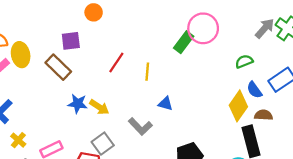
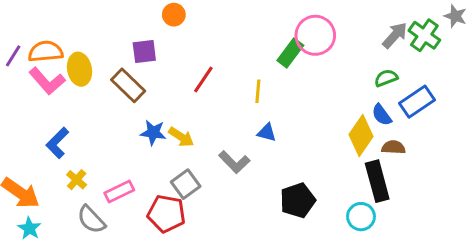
green semicircle: (244, 61) -> (386, 78), moved
yellow line: (147, 72) -> (258, 91), moved

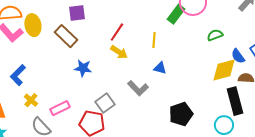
green semicircle: (386, 78) -> (215, 35), moved
yellow diamond: (361, 136) -> (224, 70), turned 40
yellow arrow: (181, 137) -> (119, 52), moved

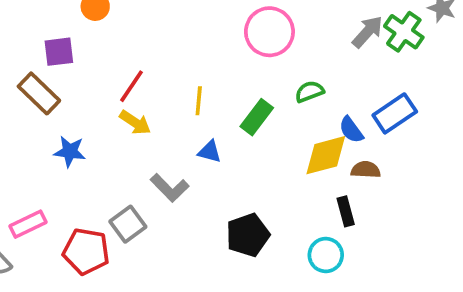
green rectangle: (176, 14) -> (257, 117), moved
black rectangle: (235, 101) -> (346, 211), size x0.6
gray square: (105, 103) -> (128, 224), moved

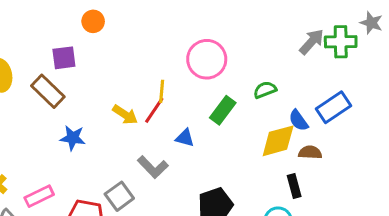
pink circle: (269, 32) -> (207, 59), moved
green cross: (404, 32) -> (341, 42), turned -36
red line: (132, 86) -> (154, 110), moved
yellow line: (199, 101) -> (162, 91), moved

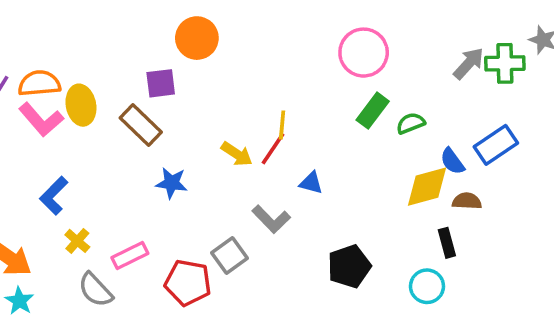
orange circle: (93, 21) -> (197, 38), size x1.5
pink circle: (207, 59) -> (364, 53), moved
green rectangle: (223, 110) -> (373, 111), moved

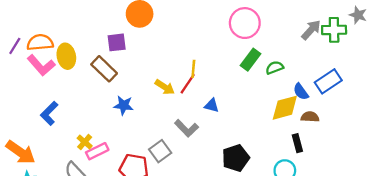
yellow cross: (77, 241) -> (85, 142), moved

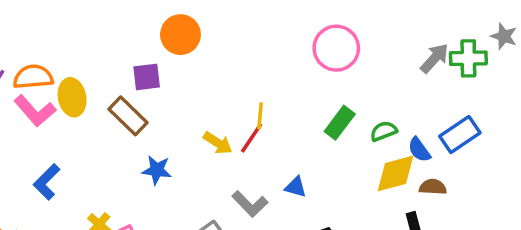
green rectangle: (251, 60) -> (340, 123), moved
green semicircle: (275, 68) -> (384, 131), moved
blue triangle: (212, 105) -> (296, 187), moved

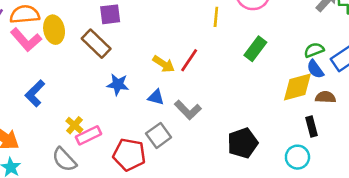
yellow line: (260, 116) -> (216, 17), moved
green semicircle: (384, 131) -> (314, 50), moved
blue triangle: (296, 187) -> (156, 97), moved

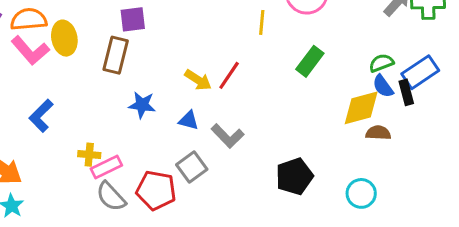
brown rectangle: (96, 44) -> (116, 55), turned 60
brown semicircle: (326, 97) -> (378, 133), moved
yellow cross: (74, 125) -> (89, 155), turned -36
black rectangle: (311, 126) -> (406, 92), moved
gray semicircle: (64, 160) -> (111, 197), moved

